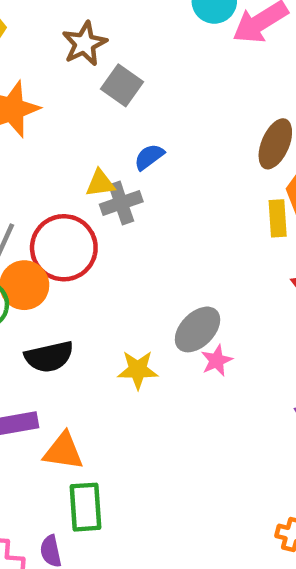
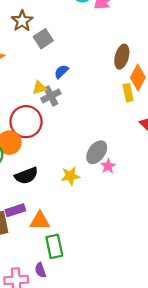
gray square: (122, 85) -> (43, 39), turned 30

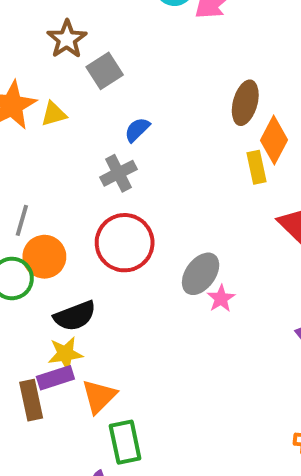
yellow triangle: (39, 88) -> (54, 114), moved
red circle: (26, 122) -> (125, 243), moved
yellow star: (70, 176) -> (65, 354), moved
orange triangle: (40, 221) -> (99, 396), turned -45

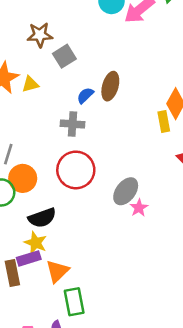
brown star: (67, 39) -> (40, 35), turned 30
brown ellipse: (245, 103) -> (110, 86), moved
gray cross: (118, 173) -> (73, 124), turned 30
yellow star: (65, 354) -> (36, 243), turned 30

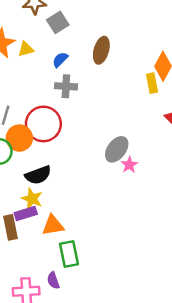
blue semicircle: (85, 95) -> (60, 60), moved
red circle: (76, 170) -> (43, 124), moved
orange triangle: (57, 271) -> (53, 225), turned 35

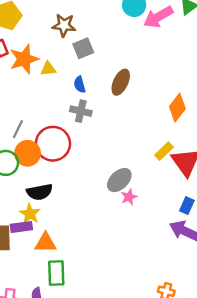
blue semicircle: (60, 60) -> (80, 85), turned -70
yellow rectangle: (152, 83) -> (164, 151), moved, turned 48

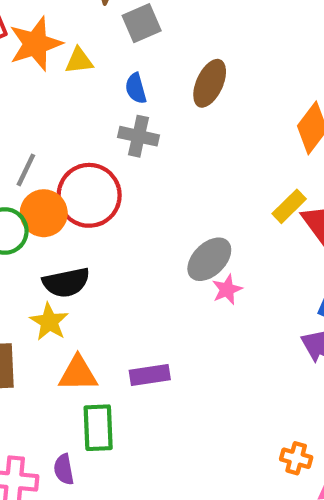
purple rectangle: (21, 227) -> (150, 375), moved

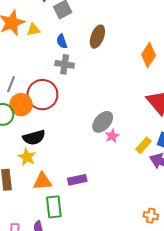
yellow rectangle: (289, 206) -> (144, 145), moved

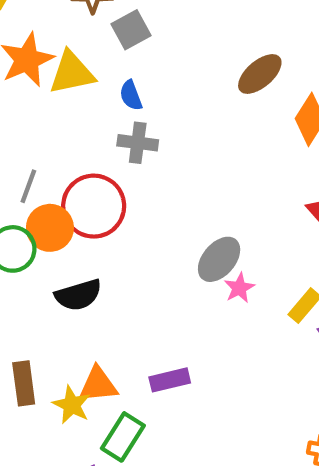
yellow triangle: (33, 30) -> (72, 73), size x1.6
brown ellipse: (97, 37) -> (260, 74), moved, turned 30
yellow star: (27, 157) -> (72, 405), moved
green rectangle: (54, 207) -> (123, 437), turned 40

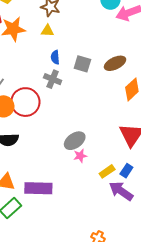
gray square: (131, 30) -> (82, 64), moved, turned 30
yellow triangle: (72, 73) -> (47, 31), moved, size x0.6
purple rectangle: (170, 380) -> (38, 188), size x1.5

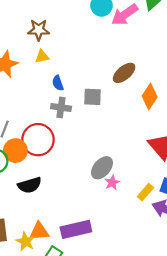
gray square: (82, 64) -> (93, 97), moved

